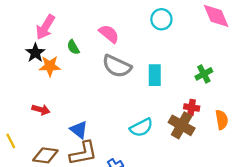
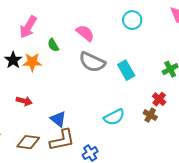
black star: (35, 53) -> (13, 60), moved
cyan rectangle: (155, 75) -> (126, 70), turned -30
red cross: (192, 107) -> (159, 99), turned 32
brown cross: (182, 125) -> (150, 115), size x0.6

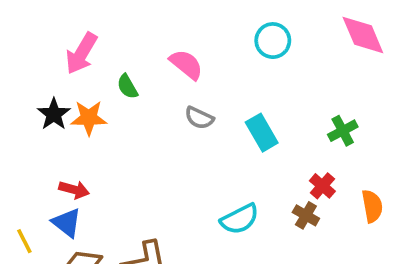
gray semicircle: (92, 62) -> (199, 118), size x0.6
blue triangle: (58, 119) -> (67, 223), moved

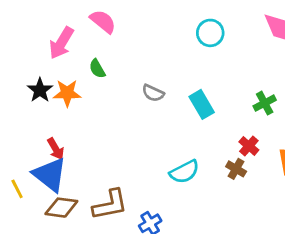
pink semicircle: (186, 64) -> (103, 21), moved
red arrow: (74, 190) -> (56, 149), turned 45
blue triangle: (67, 223) -> (50, 175), size x1.5

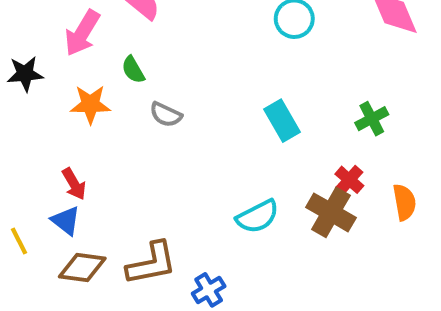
black star: (40, 90) -> (25, 74), moved, turned 30
gray semicircle: (153, 93) -> (166, 115), moved
brown cross: (236, 169) -> (331, 212), size x1.6
blue triangle: (50, 175) -> (66, 221), size x0.6

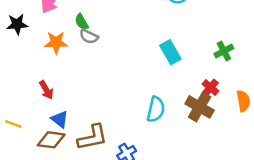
gray semicircle: (166, 115) -> (89, 36), moved
cyan semicircle: (258, 217) -> (156, 109), turned -50
blue triangle: (66, 221) -> (60, 119), moved
yellow line: (19, 241) -> (13, 124), turned -42

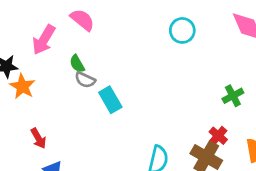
orange star: (56, 43) -> (22, 86), moved, turned 30
cyan rectangle: (170, 52) -> (110, 100), moved

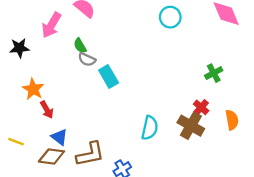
orange star: (22, 86) -> (33, 89), moved

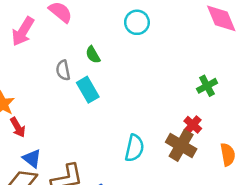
cyan circle: (170, 17) -> (137, 22), moved
green semicircle: (80, 46) -> (93, 55), moved
gray semicircle: (87, 59) -> (63, 70), turned 54
orange semicircle: (232, 120) -> (228, 155), moved

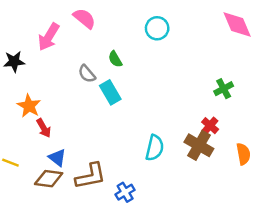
gray semicircle: (63, 70) -> (87, 74), turned -30

